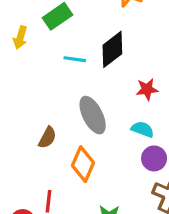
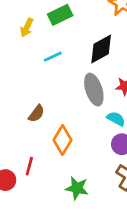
cyan line: (75, 59) -> (53, 57), moved, turned -42
gray ellipse: (93, 115) -> (94, 90), moved

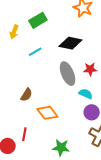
black diamond: (101, 49) -> (70, 43), turned 45
orange diamond: (63, 140) -> (47, 113), turned -65

